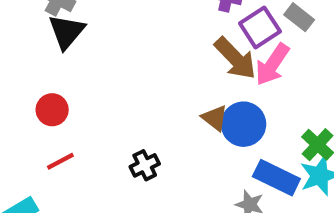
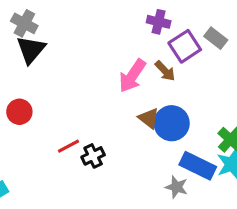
brown arrow: (235, 58) -> (165, 71), size x0.6
pink arrow: (272, 64) -> (132, 76), moved
red line: (60, 161) -> (69, 146), moved

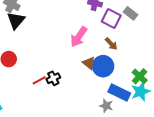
purple square: (185, 46) -> (111, 18), turned -30
brown arrow: (165, 71) -> (111, 44), moved
black cross: (93, 156) -> (53, 78), moved

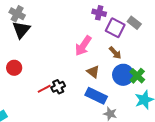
blue circle: (103, 66) -> (123, 75), moved
green cross: (140, 76) -> (137, 76), moved
blue rectangle: (119, 93) -> (96, 96), moved

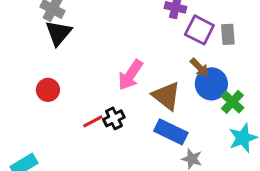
gray rectangle: (134, 23) -> (228, 34), moved, turned 48
pink arrow: (83, 46) -> (130, 75), moved
brown triangle: (93, 72) -> (166, 96), size x1.5
blue circle: (123, 75) -> (211, 84), moved

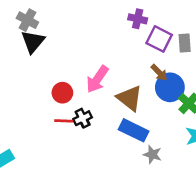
red circle: (48, 90) -> (62, 93), moved
red line: (93, 121) -> (64, 121), turned 30

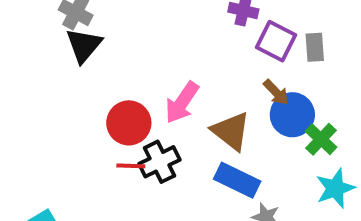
red circle: (62, 93) -> (129, 123), size x1.4
black cross: (83, 118) -> (159, 162), size x1.4

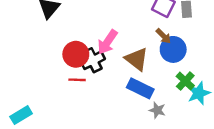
green cross: (321, 139) -> (185, 81), moved
black cross: (159, 162) -> (93, 60), moved

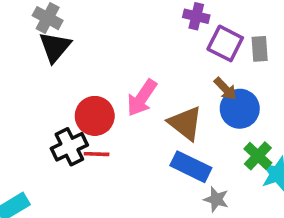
black cross: (93, 60) -> (69, 147), moved

